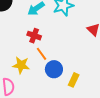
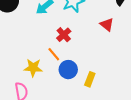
red cross: (34, 36) -> (64, 35), moved, turned 32

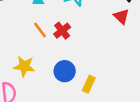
red triangle: (107, 25) -> (121, 16), moved
orange line: (54, 54) -> (40, 30), moved

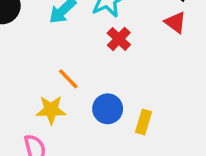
orange line: (40, 30) -> (68, 79), moved
red cross: (62, 31) -> (119, 39), moved

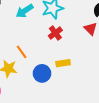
yellow rectangle: (143, 122) -> (63, 63), moved, turned 56

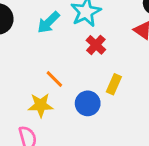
yellow rectangle: (63, 63) -> (114, 84), turned -48

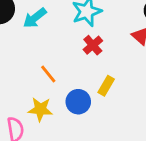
cyan arrow: (48, 22) -> (35, 18), moved
yellow star: (41, 105) -> (40, 109), moved

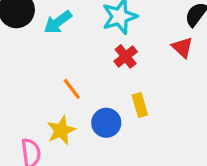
yellow rectangle: (106, 86) -> (140, 105), turned -48
yellow star: (40, 109) -> (61, 130), turned -30

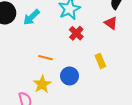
orange line: (72, 89) -> (45, 58), turned -32
yellow rectangle: (140, 105) -> (100, 61), moved

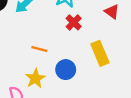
yellow rectangle: (100, 61) -> (100, 53), size x1.5

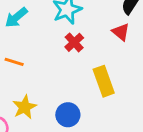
orange line: (39, 49) -> (14, 62), moved
blue circle: (66, 70) -> (68, 115), moved

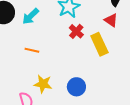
yellow rectangle: (104, 81) -> (99, 44), moved
yellow star: (25, 107) -> (43, 84), turned -30

